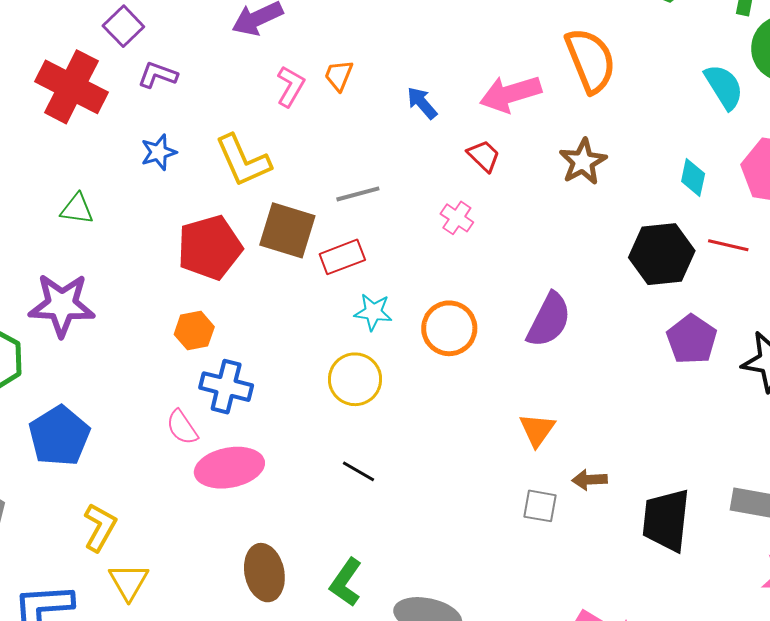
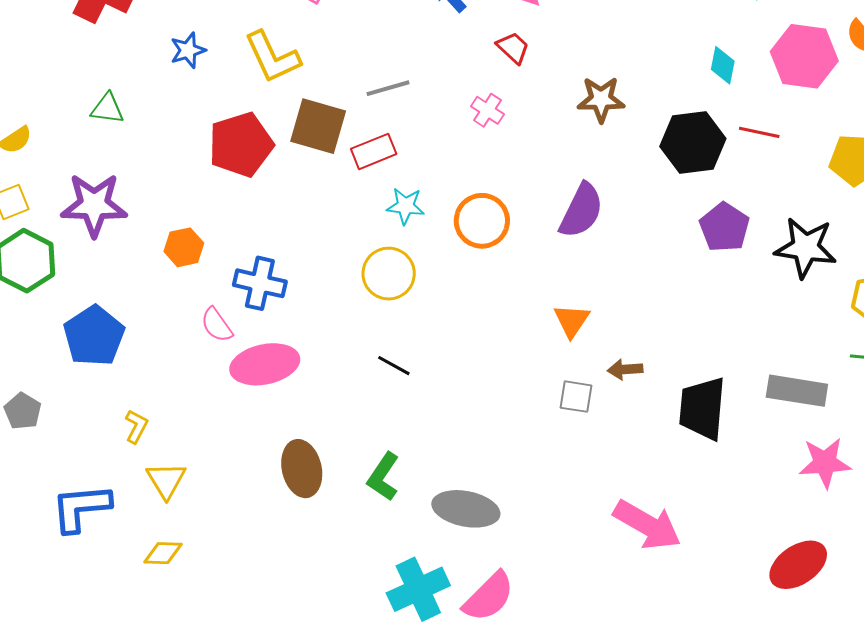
brown star: (583, 162) -> (601, 99), moved, turned 30
orange hexagon: (194, 331) -> (184, 247), moved
yellow L-shape: (100, 527) -> (136, 426), size x0.7

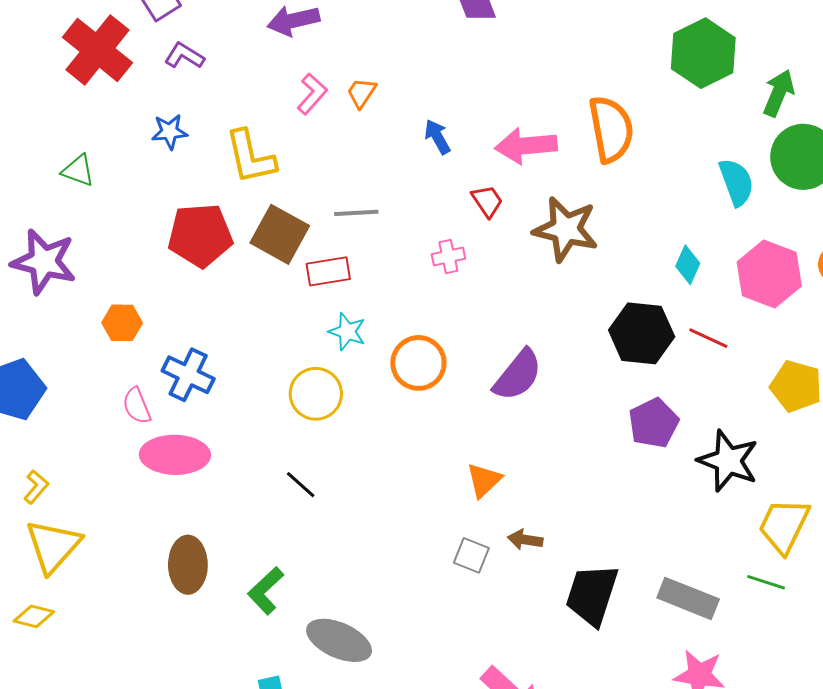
brown star: (601, 99) -> (566, 229), moved, size x1.4
pink cross: (487, 110) -> (448, 256), turned 32
yellow triangle: (166, 480) -> (53, 546), size x1.4

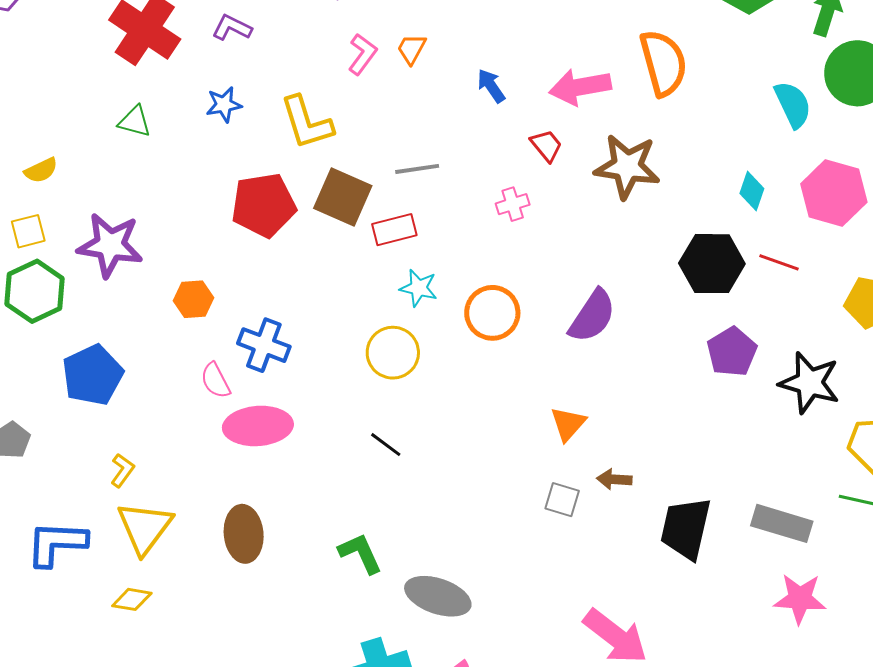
green triangle: (78, 171) -> (135, 121), moved
brown ellipse: (188, 565) -> (244, 534), moved
green L-shape: (266, 591) -> (360, 553), turned 114

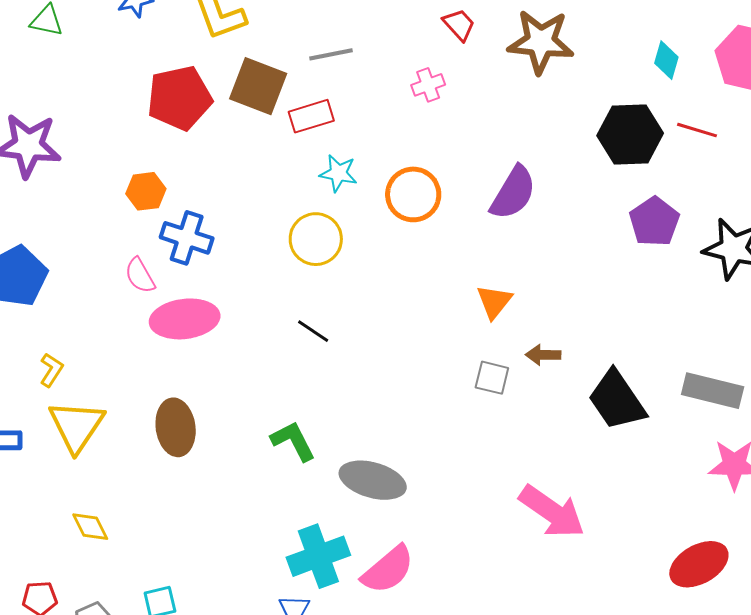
orange hexagon: (193, 299) -> (146, 191), moved
black trapezoid: (686, 528) -> (617, 400), turned -44
yellow diamond: (132, 599) -> (90, 527), moved, turned 57

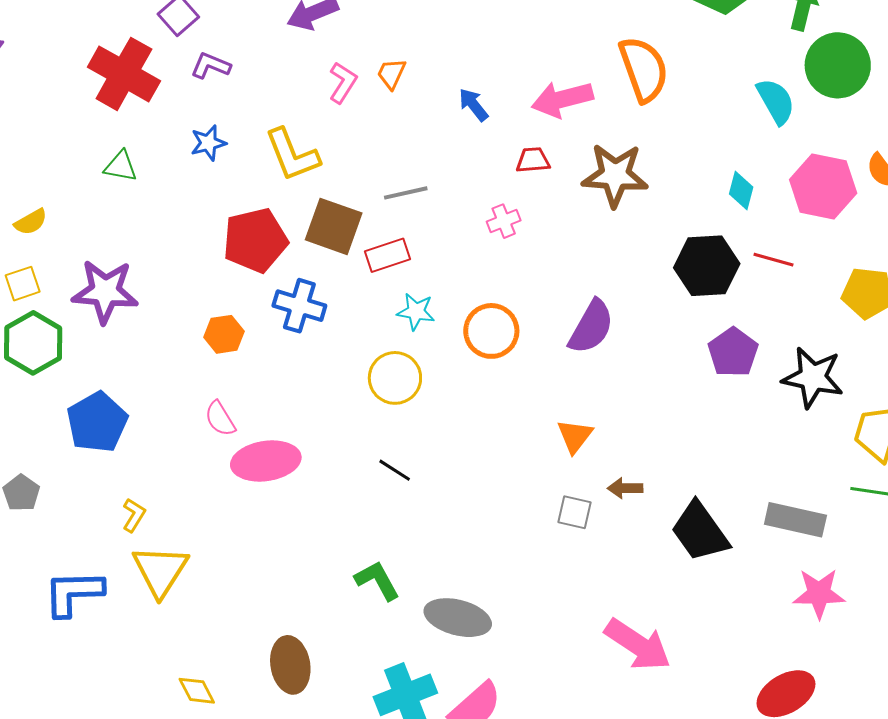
red trapezoid: (459, 25) -> (533, 160), turned -51
blue cross: (187, 238) -> (299, 306), moved
brown ellipse: (176, 427) -> (290, 665), moved
yellow diamond: (90, 527) -> (197, 691), moved

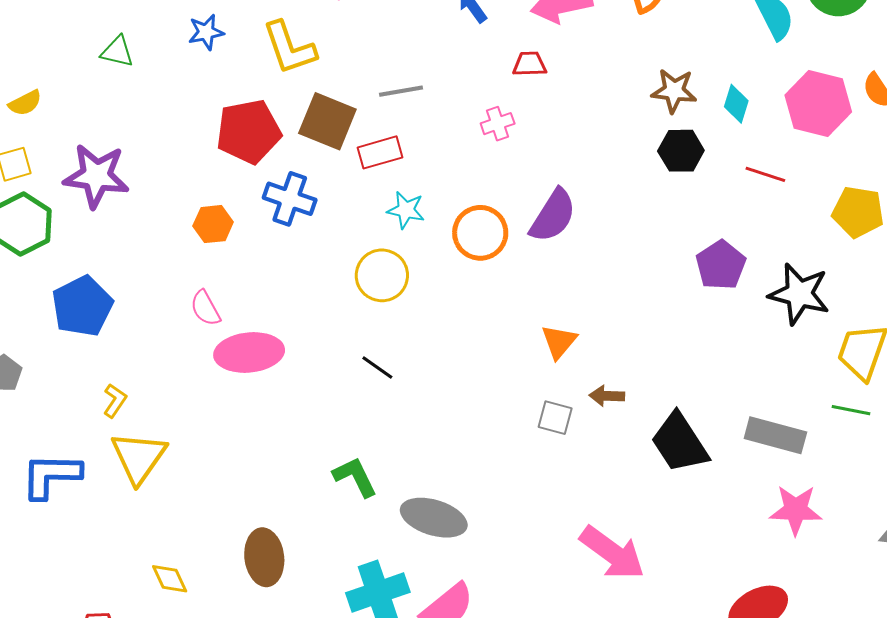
brown star: (615, 175) -> (674, 91), moved, size x0.7
black hexagon: (707, 266) -> (681, 151), moved, size x0.7
purple semicircle: (591, 327) -> (553, 216), moved

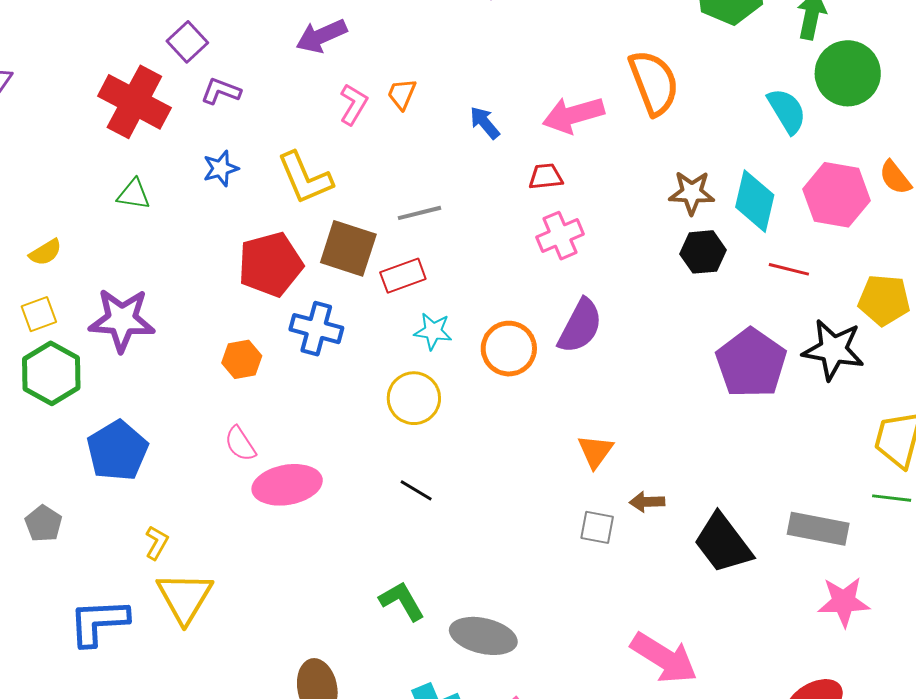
cyan diamond: (736, 104) -> (755, 201), size x1.6
pink cross: (498, 124) -> (560, 236), moved, size x1.4
purple pentagon: (721, 265) -> (751, 363), size x1.4
black star: (799, 294) -> (833, 350), moved

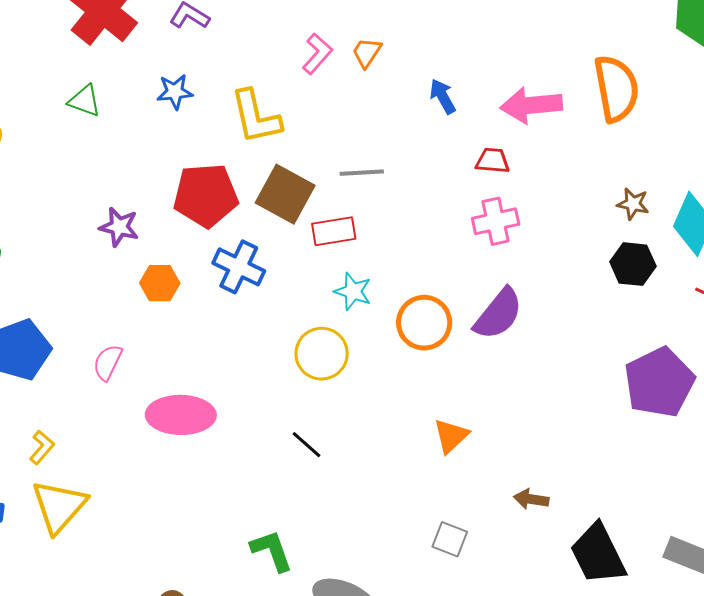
brown star: (692, 193) -> (633, 204), size x0.7
purple star: (122, 320) -> (119, 227), moved, size x0.6
pink semicircle: (240, 444) -> (108, 362), moved, turned 48
orange triangle: (595, 451) -> (451, 436), moved
gray square: (597, 527) -> (450, 539), moved

